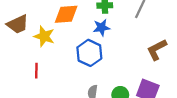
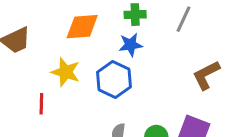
yellow star: (44, 36) -> (66, 72), moved

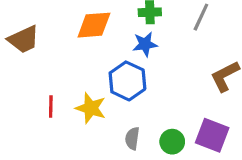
yellow star: (66, 72) -> (91, 108), moved

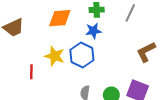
yellow star: (91, 108) -> (55, 56), moved

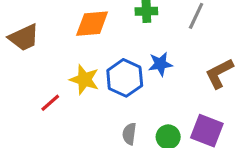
blue star: (93, 31) -> (160, 64), moved
red line: (31, 72) -> (50, 103), turned 48

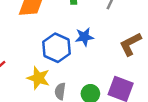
yellow star: (84, 79) -> (38, 78), moved

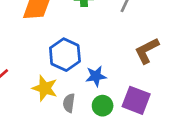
blue star: (84, 37) -> (96, 76), moved

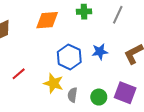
blue star: (96, 76) -> (100, 52), moved

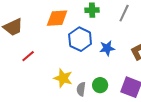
blue hexagon: (69, 57) -> (80, 39), moved
red line: (19, 74) -> (28, 56), moved
green circle: (99, 97) -> (100, 85), moved

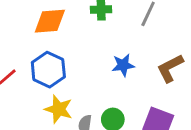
blue hexagon: (80, 39) -> (48, 70), moved

